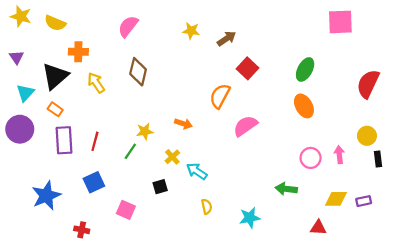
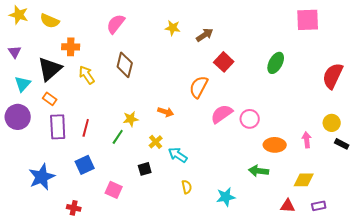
orange ellipse: (304, 106) -> (275, 145), moved, turned -60
pink circle: (311, 158) -> (250, 119), moved
black rectangle: (378, 159) -> (342, 144), turned -56
purple rectangle: (364, 201) -> (319, 206), moved

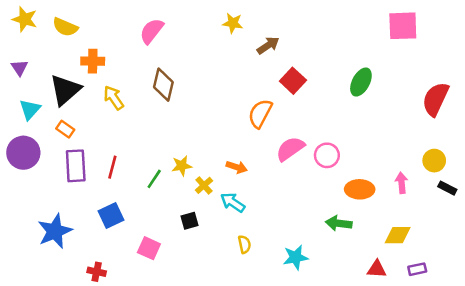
yellow star: (173, 28) -> (233, 23), moved
orange arrow: (166, 112) -> (237, 167), moved
yellow star: (131, 119) -> (182, 166), moved

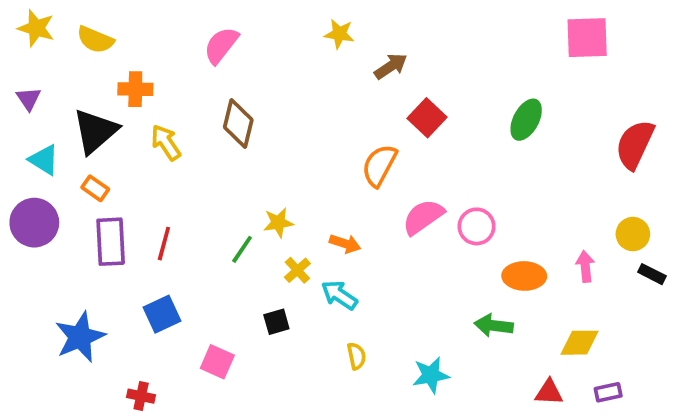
cyan triangle: (30, 110) -> (44, 160), turned -40
yellow star: (182, 166) -> (278, 223), moved
green line: (154, 179) -> (242, 249), moved

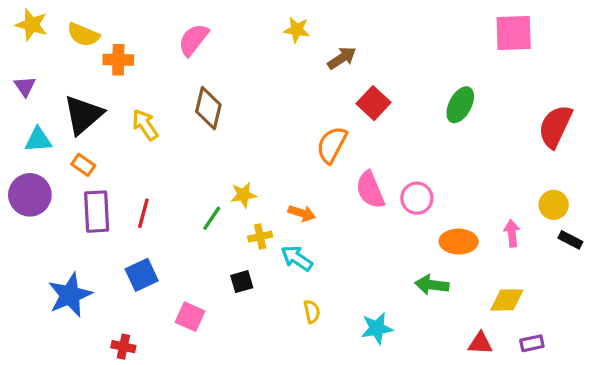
orange cross: (135, 89) -> (118, 60), moved
cyan triangle: (44, 160) -> (38, 140), turned -36
pink semicircle: (423, 217) -> (370, 190), turned -78
yellow cross: (297, 270) -> (260, 237), turned 30

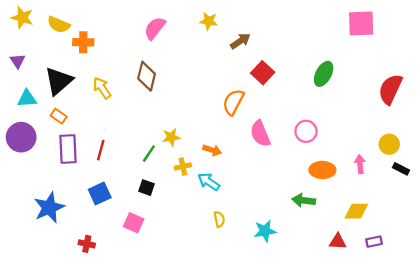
pink semicircle: (193, 40) -> (155, 28), moved
pink circle: (417, 198) -> (306, 131), moved
black square: (242, 282) -> (147, 188), moved, turned 35

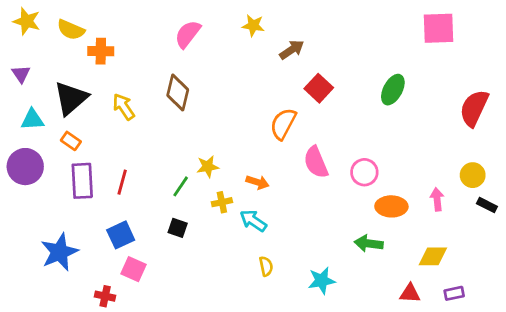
pink circle: (306, 131) -> (364, 172), moved
pink square: (134, 223) -> (134, 269), moved

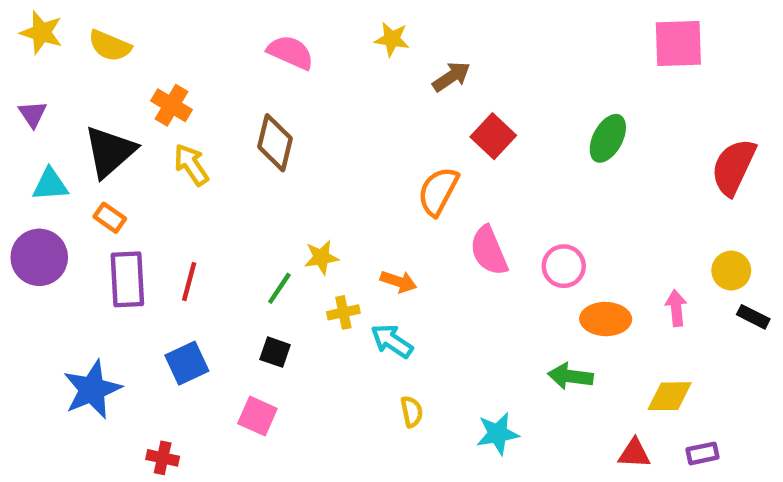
pink semicircle: (188, 34) -> (290, 52), turned 76
orange cross: (101, 51) -> (171, 105), moved, turned 30
pink square: (134, 269) -> (257, 416), moved

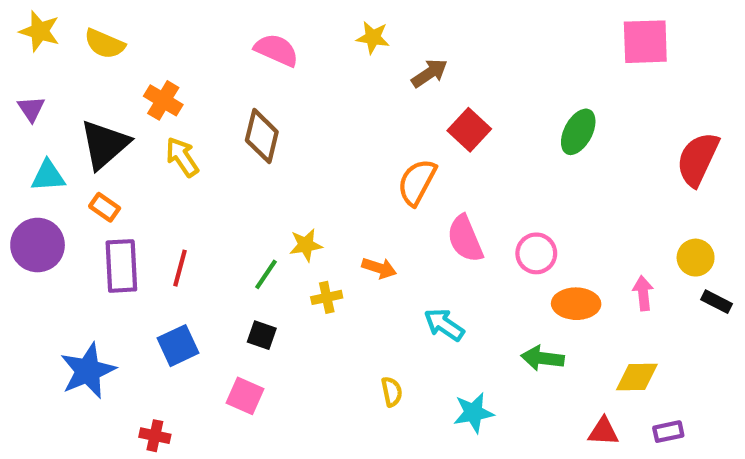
cyan arrow: (392, 341) -> (444, 325), moved

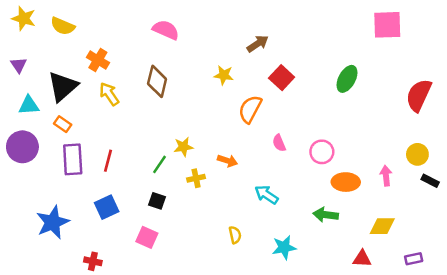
yellow star: (373, 38) -> (224, 75), moved
pink semicircle: (465, 239) -> (279, 143), size x0.6
purple rectangle: (668, 432) -> (414, 259), moved

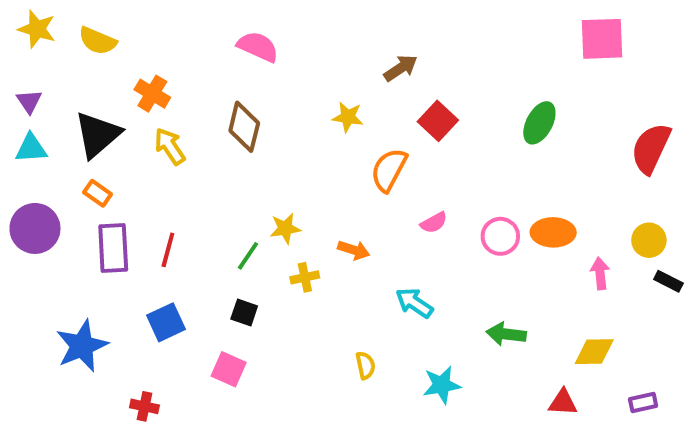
cyan triangle: (29, 105) -> (31, 148), moved
pink semicircle: (279, 143) -> (434, 223), turned -96
orange ellipse: (346, 182) -> (553, 232), moved

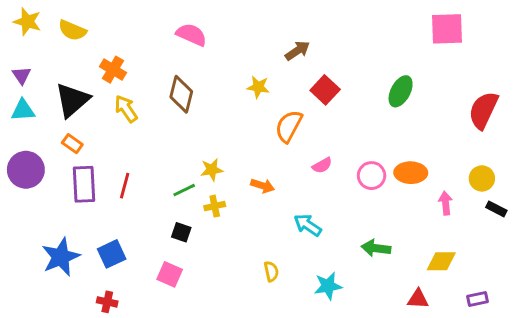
green line: (248, 256) -> (184, 190), turned 30
yellow cross: (305, 277) -> (215, 206), moved
blue square: (166, 322) -> (112, 254), moved

